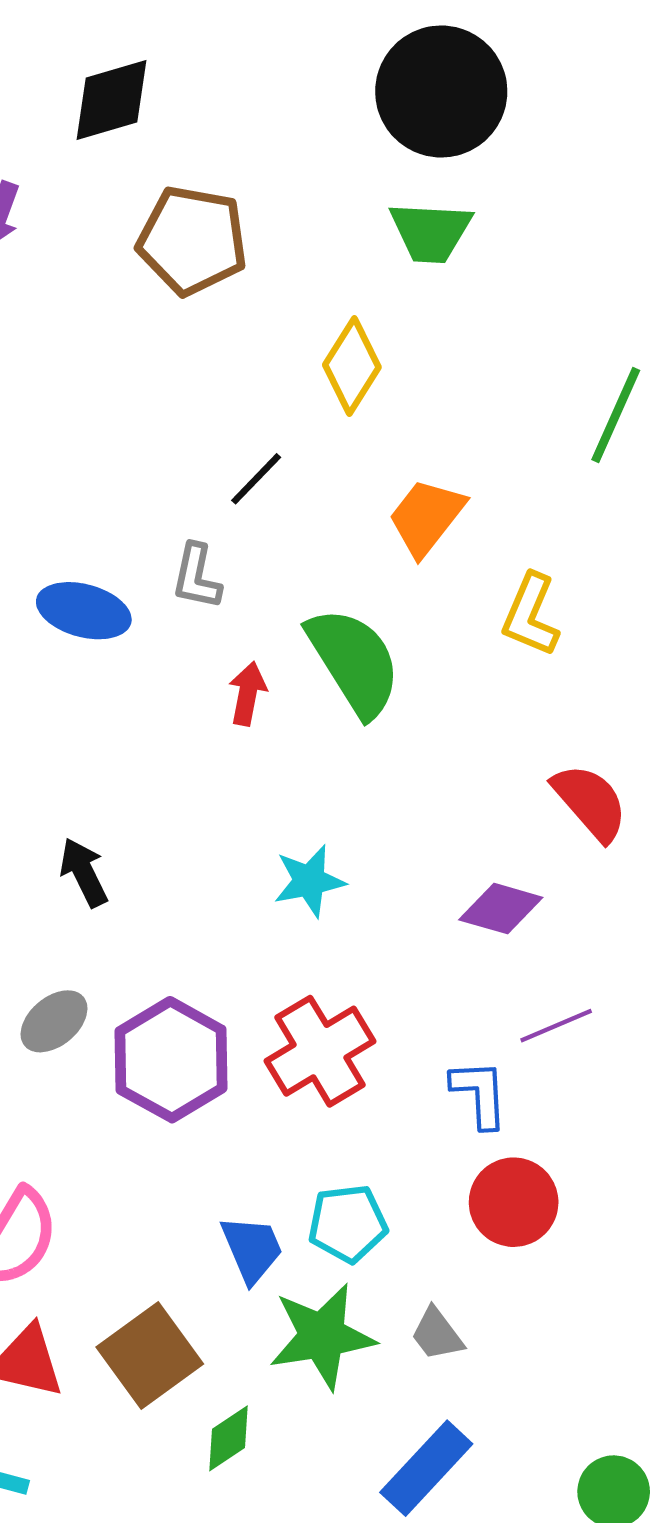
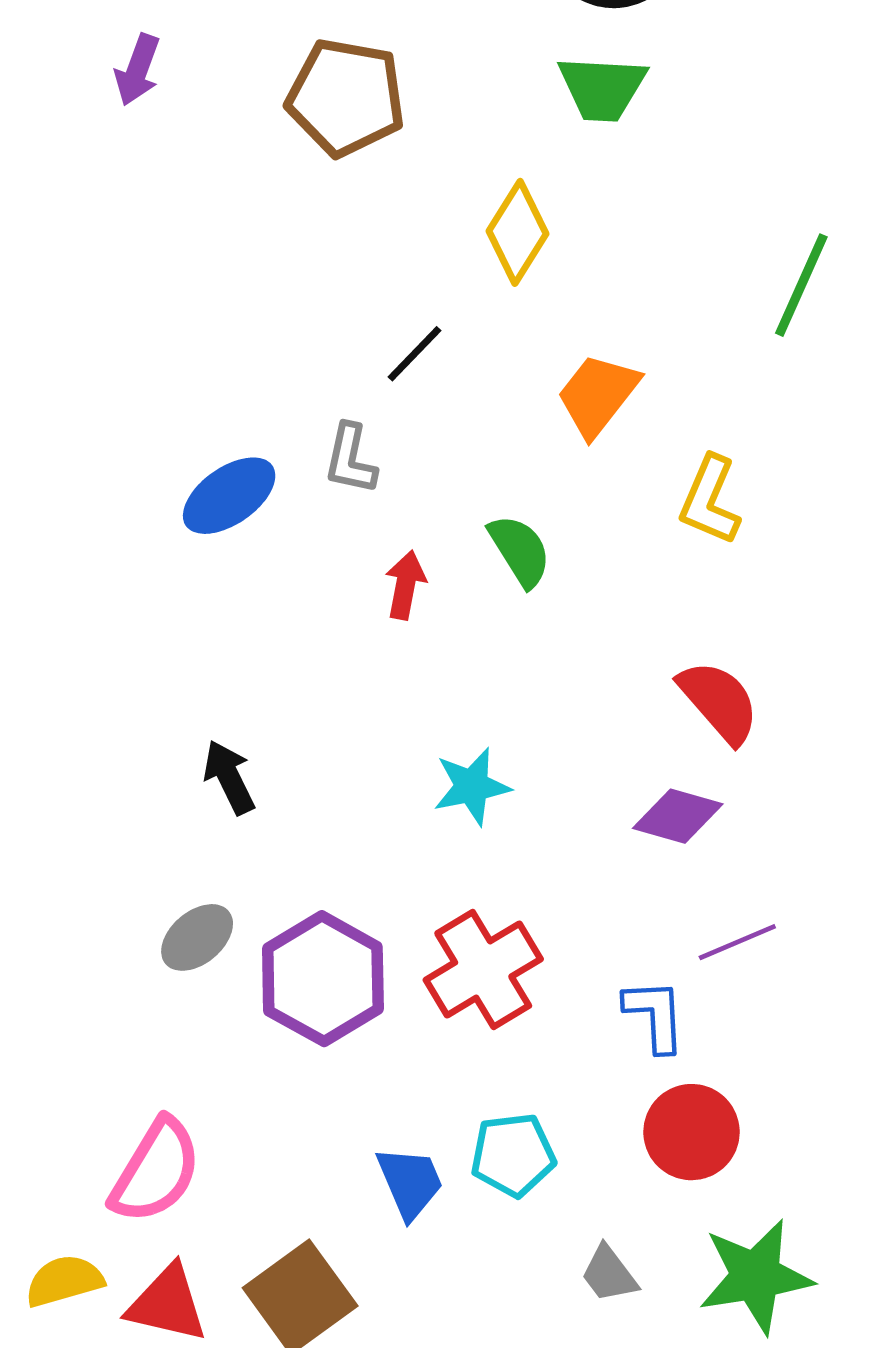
blue ellipse: (84, 611) -> (229, 496), turned -50
green semicircle: (354, 662) -> (520, 551), size x0.6
red semicircle: (590, 802) -> (719, 702), moved
green star: (322, 1336) -> (756, 1276), moved

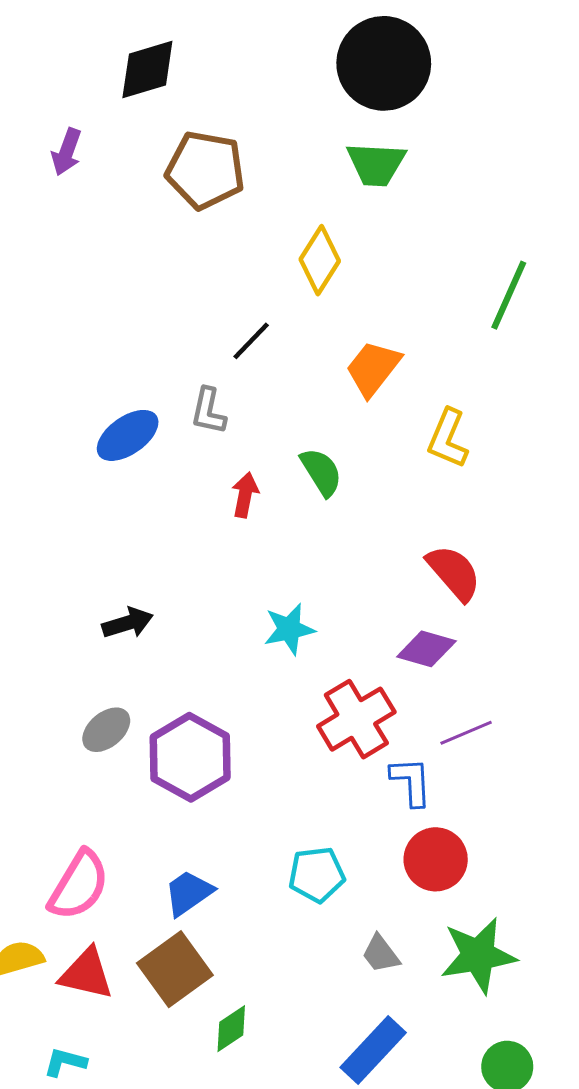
black arrow: (229, 777) -> (128, 623), turned 99
red cross: (483, 970) -> (356, 719), moved
blue trapezoid: (410, 1182) -> (189, 893), moved, turned -102

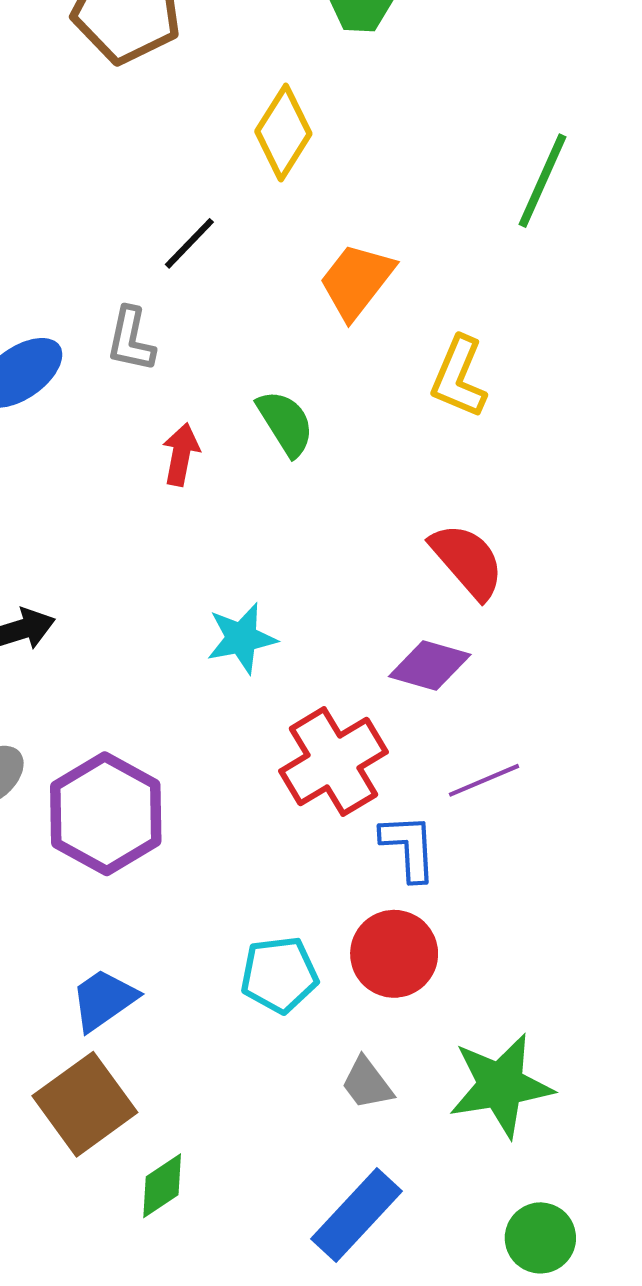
red circle: (436, 859) -> (394, 954), moved

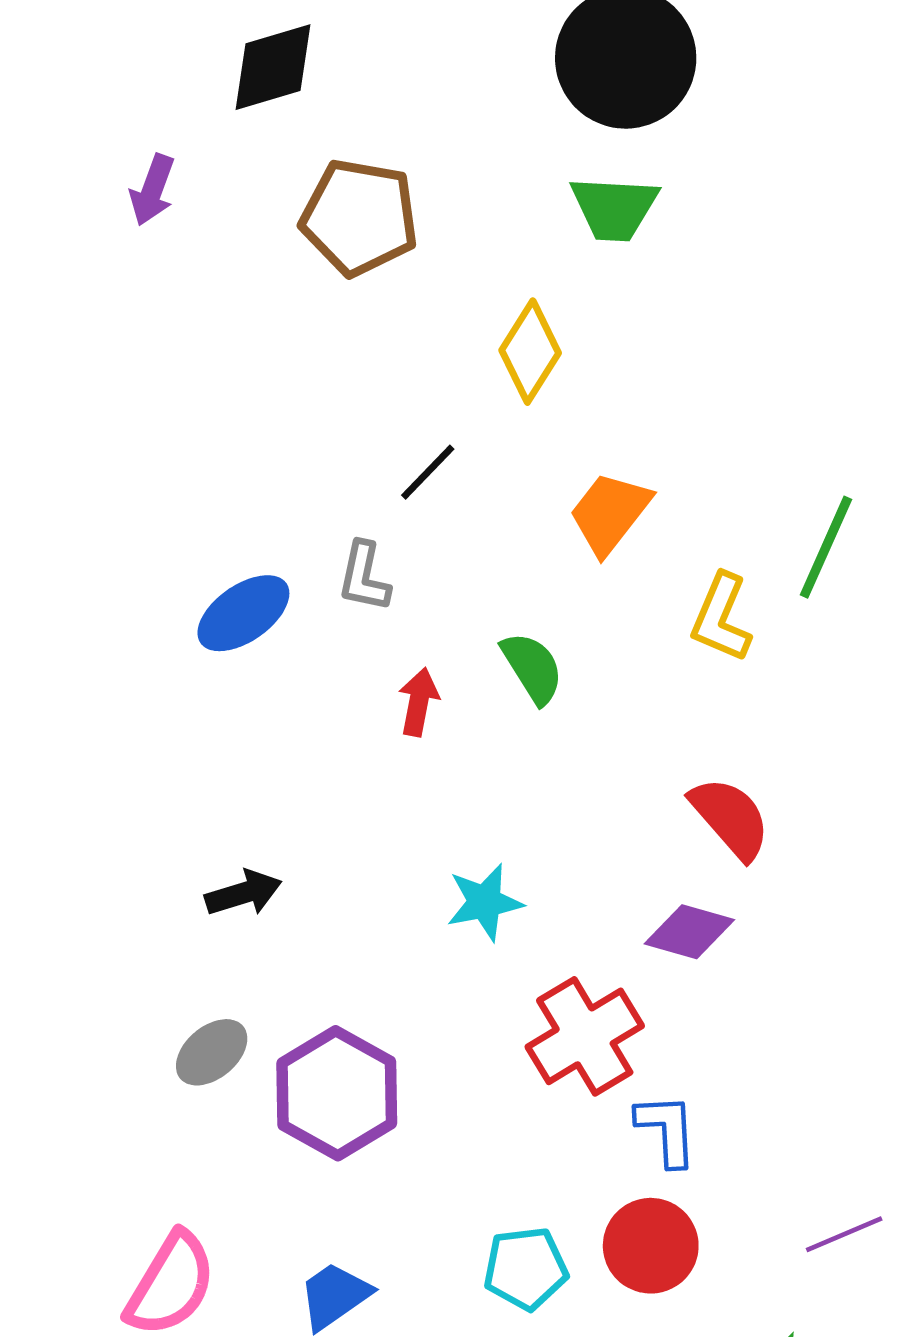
green line: (542, 181) -> (826, 547), moved
purple line: (484, 780) -> (844, 1234), moved

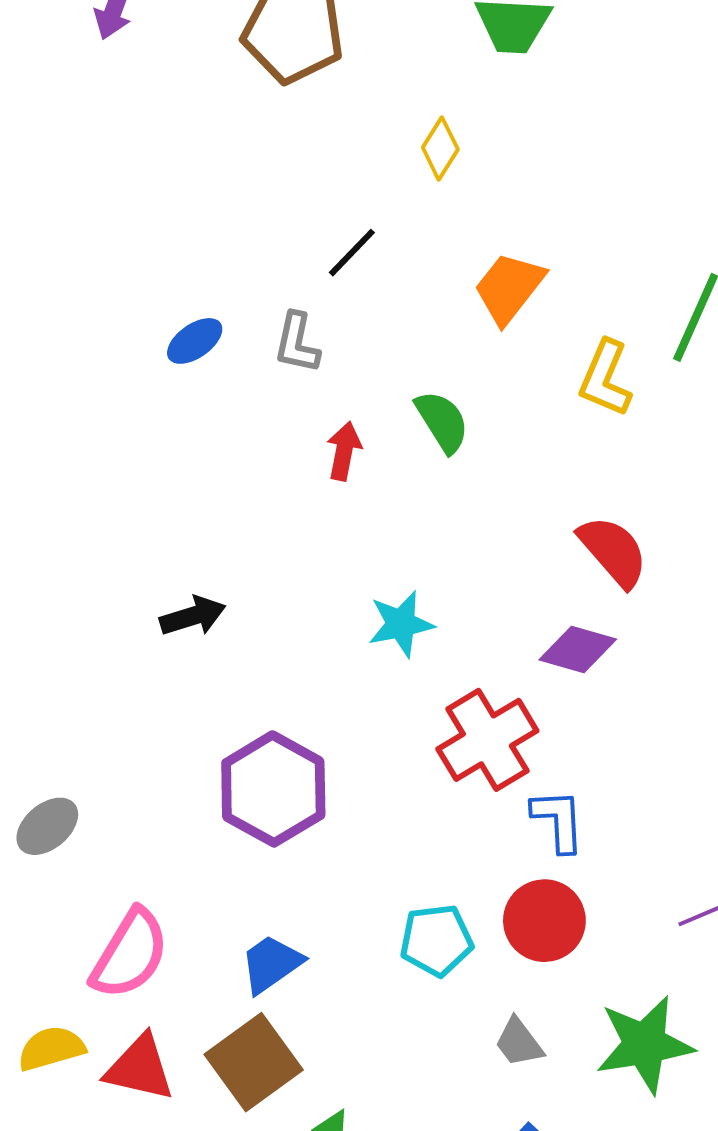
yellow diamond: (530, 352) -> (440, 148), size x0.7
blue ellipse: (243, 613) -> (195, 341), moved, size x0.7
gray ellipse: (212, 1052) -> (47, 826), moved

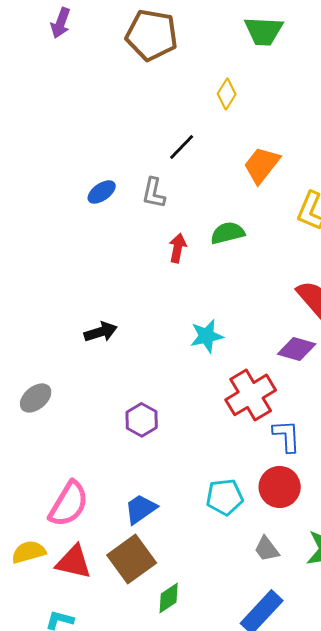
green semicircle: (442, 422) -> (228, 233), turned -72
purple hexagon: (273, 789) -> (142, 420), size x0.6
gray ellipse: (47, 826) -> (36, 398), moved

